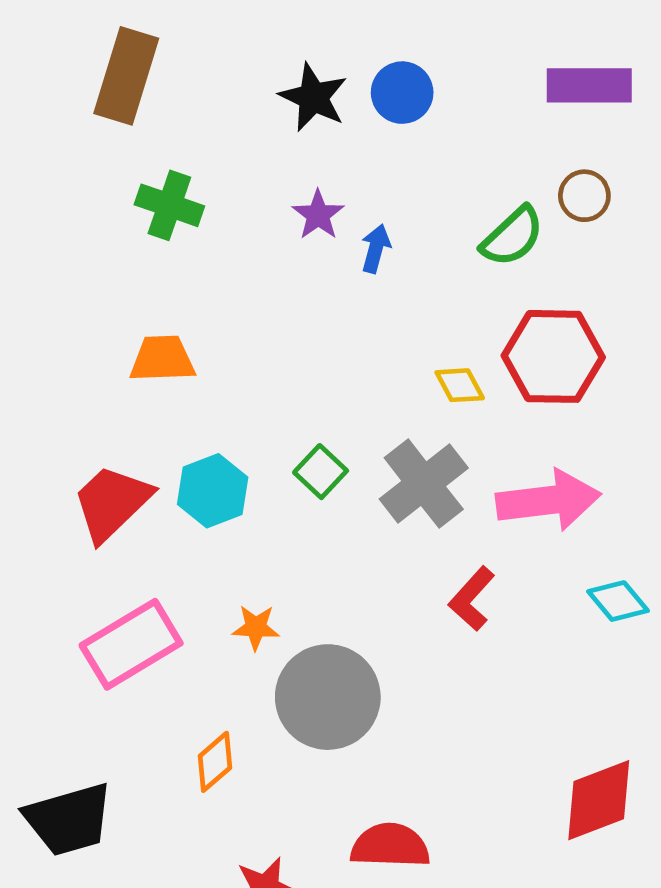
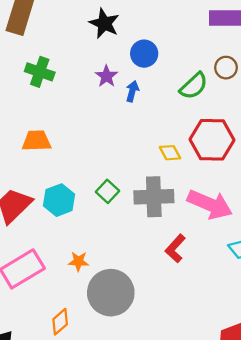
blue circle: (402, 93) -> (144, 54), moved
gray cross: (424, 484) -> (154, 197), turned 36
pink arrow: (548, 500) -> (210, 204), turned 30

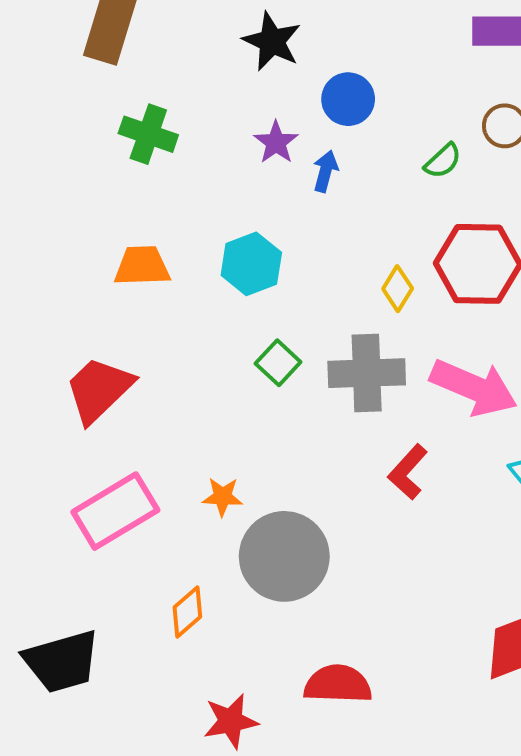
green semicircle: (194, 86) -> (443, 161), size x0.7
yellow diamond: (170, 153) -> (398, 289), turned 60
cyan hexagon: (59, 200) -> (251, 264), moved

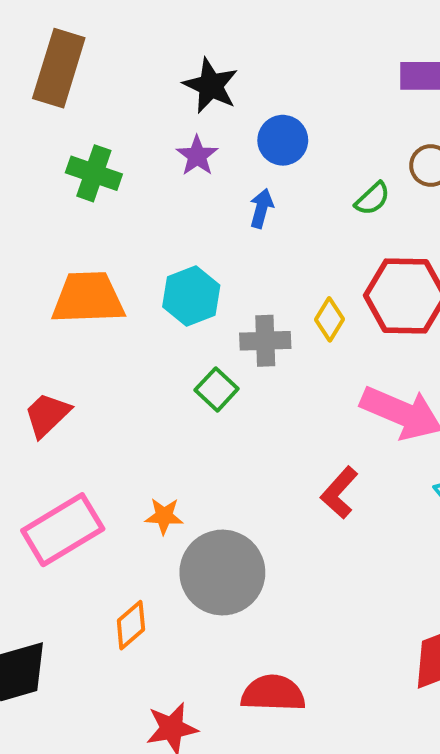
purple star: (276, 142) -> (197, 156), moved
orange trapezoid: (142, 266) -> (88, 298), size x1.4
gray cross: (367, 373) -> (265, 341), moved, size x0.7
red trapezoid: (99, 390) -> (47, 415), size x0.7

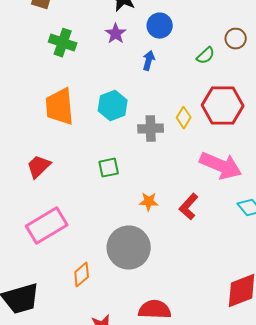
orange trapezoid: (88, 298) -> (60, 107), turned -93
green square: (217, 389) -> (109, 168), moved, turned 35
orange star: (164, 516) -> (149, 202), moved

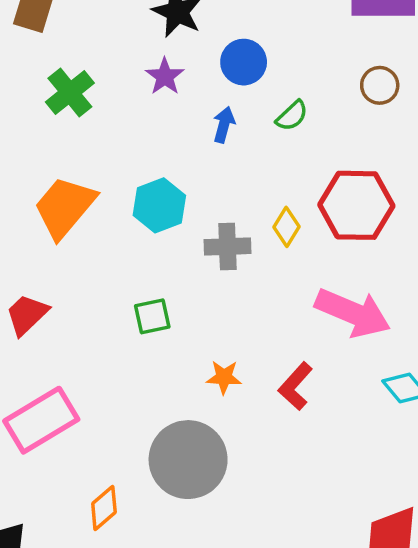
green cross: (63, 43) -> (70, 93), turned 32
green semicircle: (206, 56) -> (292, 116), moved
orange trapezoid: (60, 107) -> (65, 207), turned 45

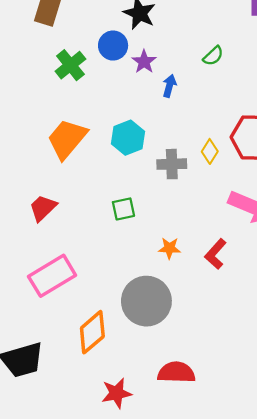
blue circle: (244, 62) -> (113, 46), moved
purple star: (165, 76) -> (144, 62), moved
green semicircle: (292, 116) -> (213, 56), moved
orange diamond: (104, 508) -> (92, 332), size x1.5

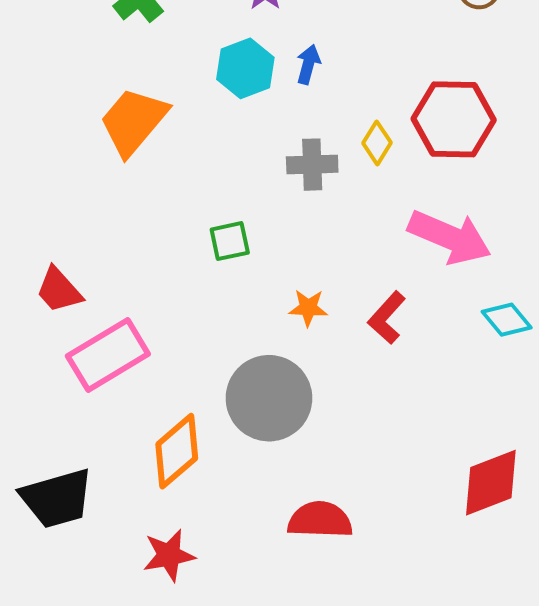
blue arrow: (169, 86) -> (308, 64), moved
cyan hexagon: (128, 138) -> (245, 68), moved
red trapezoid: (43, 208) -> (59, 290), moved, turned -88
red star: (117, 393) -> (169, 555), moved

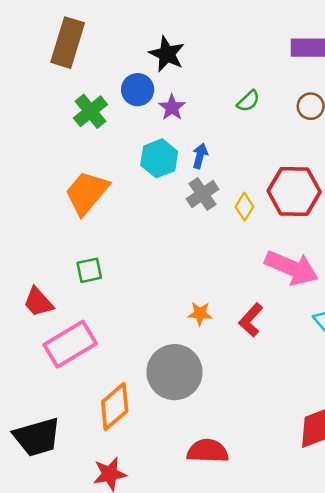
gray cross: (312, 165) -> (202, 194), moved, turned -32
green square: (230, 241) -> (89, 270), moved

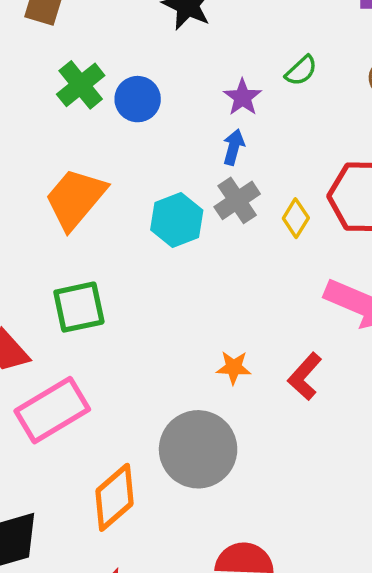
blue circle: (138, 90) -> (138, 99), moved
purple star: (172, 107) -> (242, 97), moved
cyan hexagon: (159, 158) -> (177, 220), moved
green square: (89, 270) -> (79, 307), size x1.4

